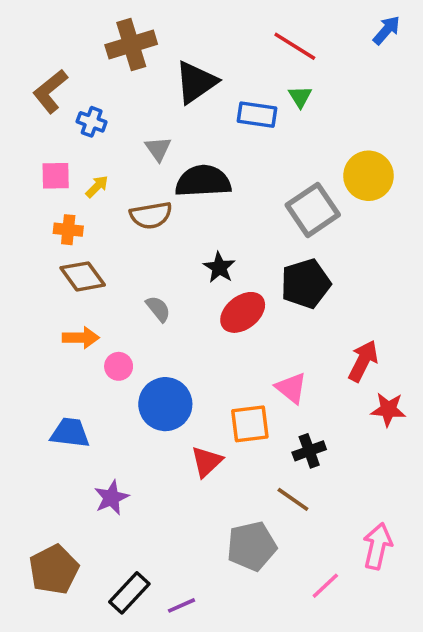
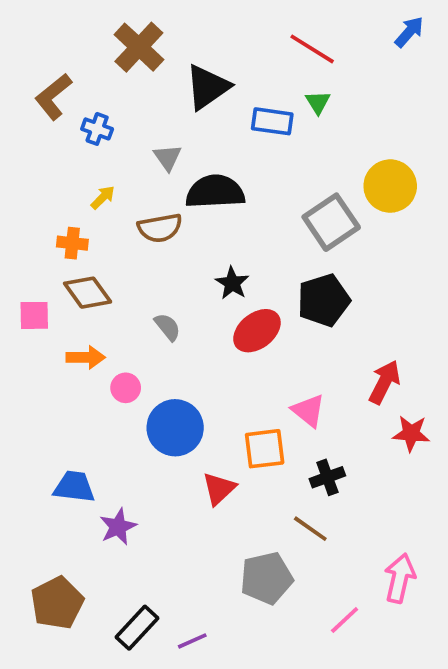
brown cross: (131, 45) -> (139, 47), turned -30
pink square: (56, 176) -> (34, 315), moved
blue trapezoid: (70, 433) -> (74, 487), moved

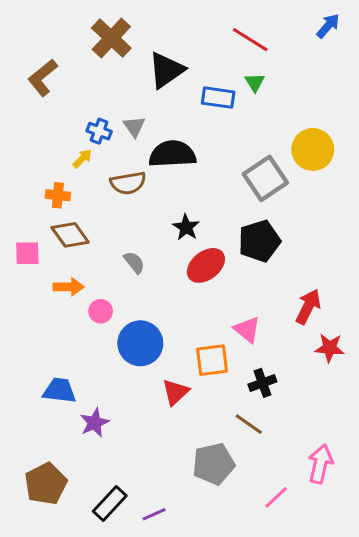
blue cross: (97, 129) -> (99, 131), moved

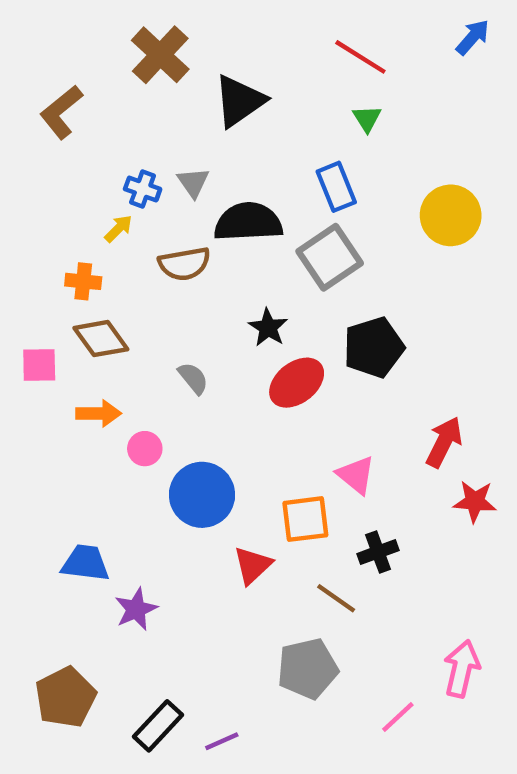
blue rectangle: (218, 98) -> (336, 187), moved, turned 60
gray square: (265, 178) -> (330, 257), moved
brown line: (249, 424) -> (336, 598), moved

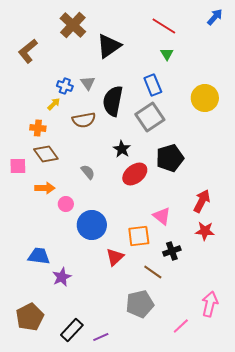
black semicircle: (248, 222) -> (113, 101), turned -76
red star: (475, 501) -> (205, 231), moved

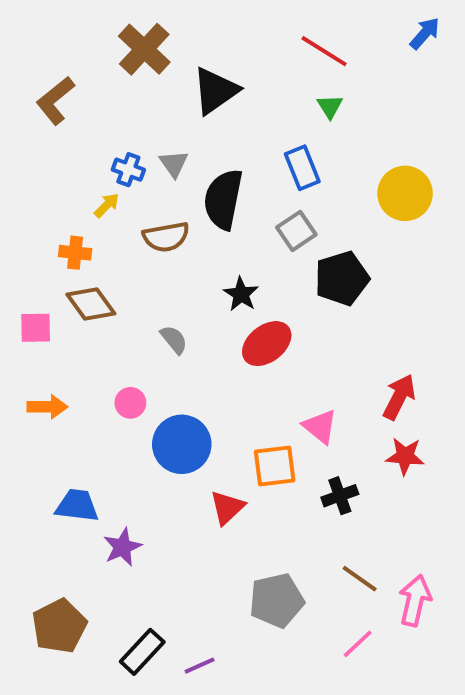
gray square: (150, 117) -> (296, 231), size x0.7
black pentagon: (170, 158) -> (342, 278), moved
orange arrow: (45, 188) -> (47, 407), moved
brown line: (153, 272) -> (360, 579), moved

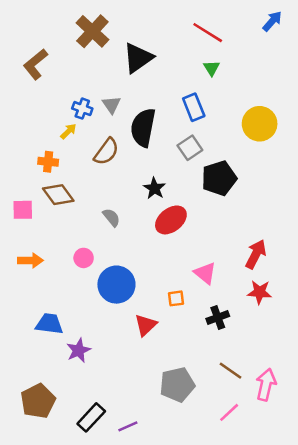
brown semicircle: (166, 237) -> (106, 152), turned -44
orange square: (275, 466) -> (176, 298), size x0.6

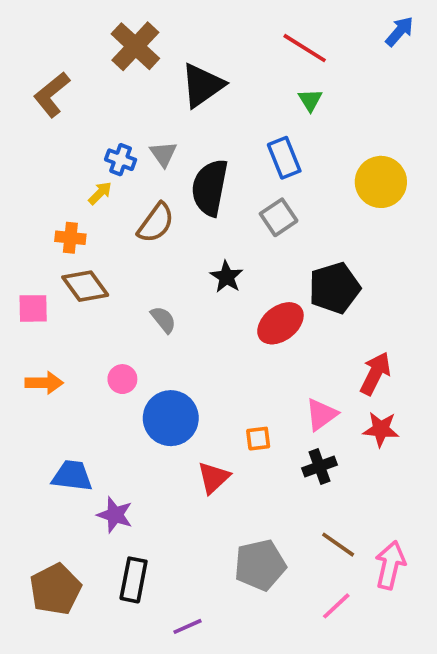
black pentagon: (219, 178) -> (334, 288), moved
red ellipse: (171, 220) -> (280, 323), moved
pink triangle: (205, 273) -> (321, 414), moved, turned 45
purple star: (78, 350) -> (115, 515), turned -30
black rectangle: (91, 417) -> (134, 580), moved, turned -32

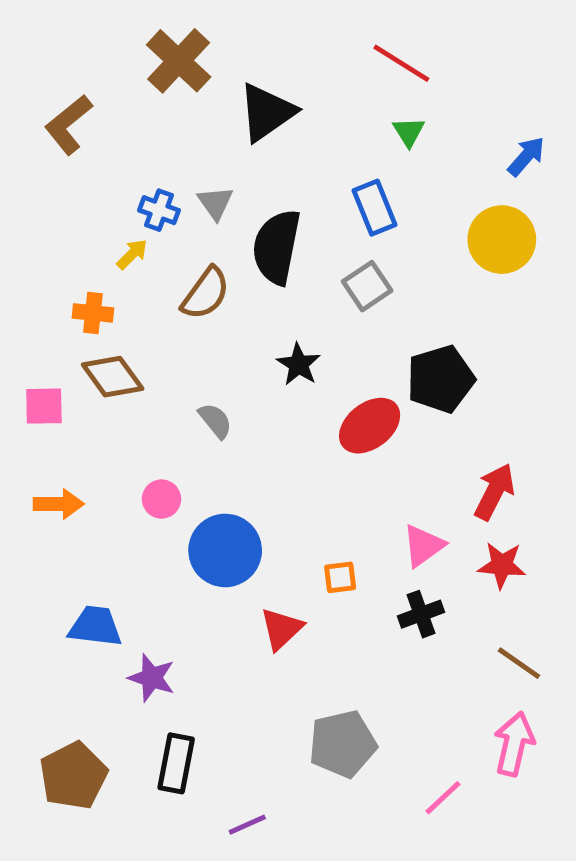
blue arrow: (399, 31) -> (526, 156), moved
brown line: (338, 545) -> (519, 663), moved

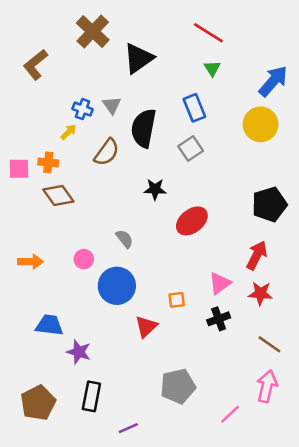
blue arrow: (526, 156) -> (273, 81), size x1.5
black star: (299, 364) -> (155, 189), turned -30
black pentagon: (441, 379) -> (269, 204), moved
pink square: (44, 406) -> (19, 169), moved
gray semicircle: (215, 421) -> (124, 239), moved

